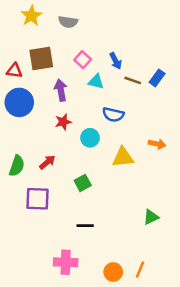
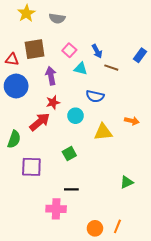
blue rectangle: (157, 78) -> (140, 55), moved
red arrow: (47, 162) -> (40, 122), moved, size x1.5
pink cross: (66, 262) -> (56, 209), moved

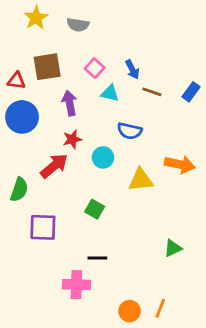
blue rectangle: (140, 55) -> (191, 92), moved
orange arrow: (132, 121) -> (180, 164), size x1.5
green square: (69, 154) -> (95, 209), turned -32

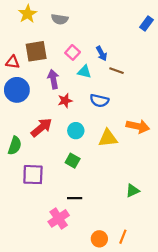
blue rectangle: (191, 92) -> (146, 23), moved
red star: (72, 139) -> (65, 101), moved
cyan circle: (103, 157) -> (76, 131), moved
pink cross: (76, 285) -> (59, 218), turned -36

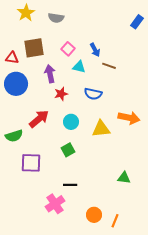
green semicircle: (15, 146) -> (14, 136), turned 54
green square: (73, 161) -> (68, 150), turned 32
green triangle: (133, 191) -> (124, 178), turned 32
orange circle: (99, 239) -> (94, 215), moved

